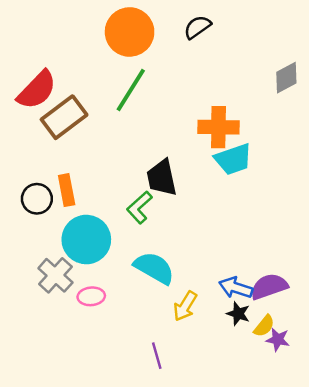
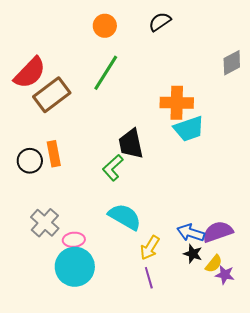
orange circle: (130, 32) -> (105, 26), size x0.6
cyan circle: (86, 240) -> (75, 267), moved
purple line: (157, 356) -> (149, 278), moved

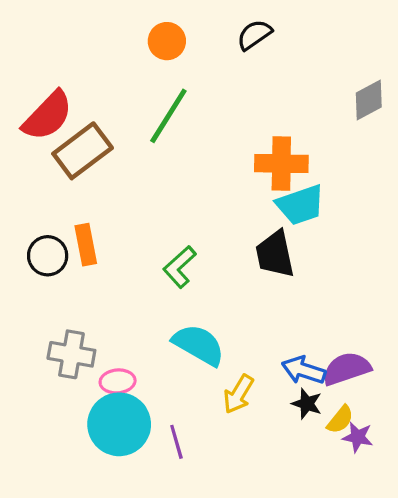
black trapezoid: (131, 144) -> (275, 254), moved
gray cross: (45, 223) -> (71, 354), turned -32
purple line: (149, 278) -> (176, 442), moved

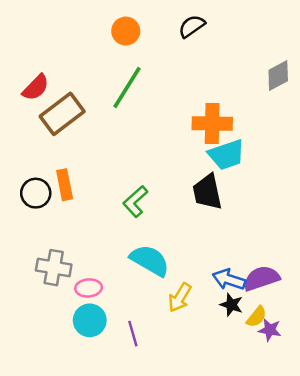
red semicircle: (48, 116) -> (36, 87), size x0.7
cyan circle: (119, 424) -> (90, 320), size x0.7

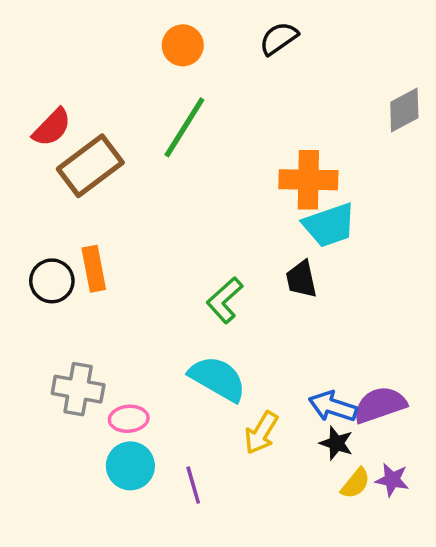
black trapezoid: (207, 192) -> (301, 279), size x0.7
green L-shape: (135, 202) -> (225, 300), moved
yellow semicircle: (257, 317) -> (355, 483), moved

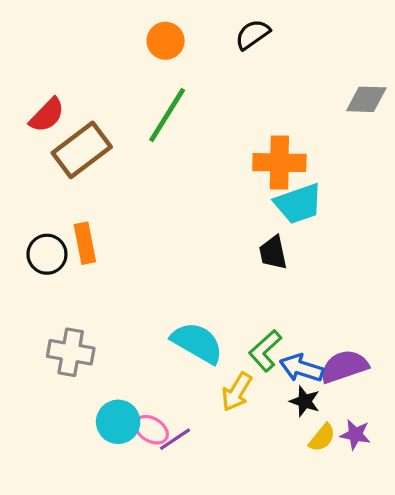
gray diamond: (404, 110) -> (366, 99), turned 30
green L-shape: (225, 300) -> (265, 351), moved
pink ellipse: (129, 419) -> (151, 430), moved, turned 36
purple line: (193, 485) -> (175, 439), turned 72

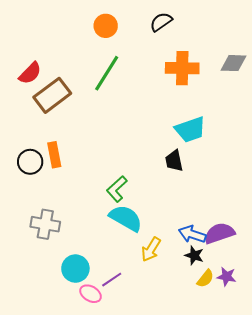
orange cross: (279, 163) -> (182, 68), moved
green L-shape: (265, 351) -> (117, 189), moved
pink ellipse: (151, 430) -> (91, 294), moved

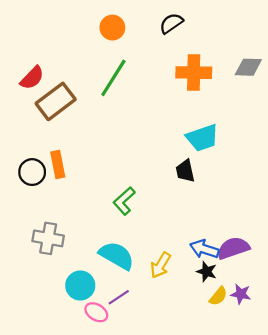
cyan semicircle: (126, 218) -> (117, 256), moved

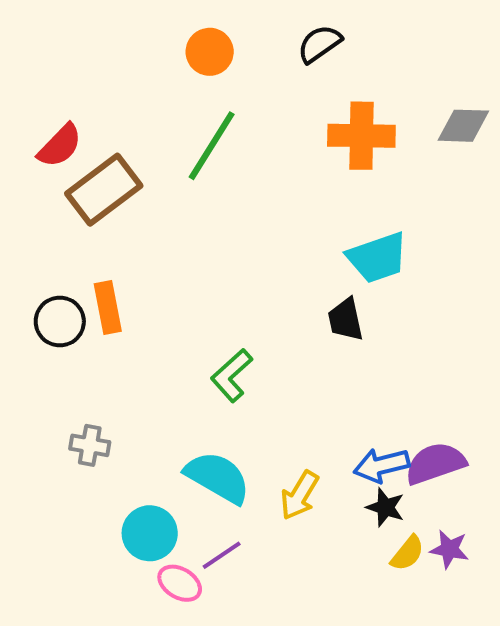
gray cross: (48, 238) -> (90, 445), size x0.7
blue arrow: (204, 249) -> (381, 465), turned -32

